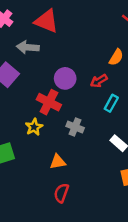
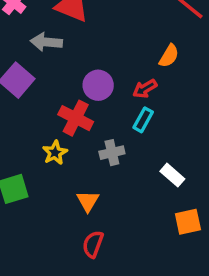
cyan rectangle: (111, 103) -> (143, 120), moved
gray cross: (75, 127) -> (112, 153), turned -35
orange triangle: (58, 162) -> (88, 201), turned -49

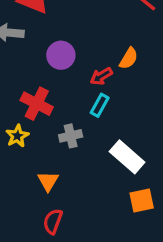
orange semicircle: (169, 56) -> (129, 58), moved
purple circle: (98, 85) -> (61, 55), moved
white rectangle: (172, 175) -> (127, 157), size x1.5

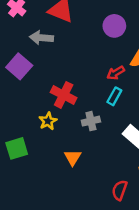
purple circle: (61, 55) -> (114, 26), moved
red semicircle: (53, 221) -> (120, 190), moved

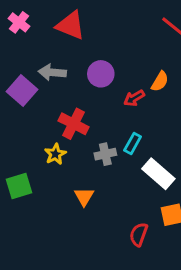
purple circle: (114, 26) -> (101, 74), moved
gray arrow: (41, 38) -> (52, 72), moved
cyan rectangle: (114, 96) -> (133, 144), moved

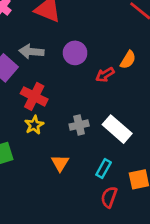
red cross: (74, 124) -> (34, 96), moved
cyan rectangle: (133, 144) -> (104, 169), moved
white rectangle: (158, 174) -> (117, 129), moved

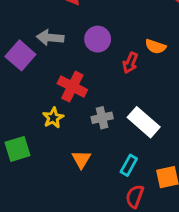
orange semicircle: (128, 60) -> (155, 47), turned 78
red arrow: (105, 75) -> (130, 63), turned -36
red cross: (34, 96) -> (72, 87), moved

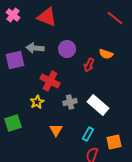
purple square: (20, 55) -> (15, 60), turned 36

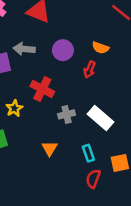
orange semicircle: (106, 54) -> (100, 48), moved
yellow star: (37, 102) -> (14, 108), moved
cyan rectangle: (88, 134) -> (88, 153), turned -48

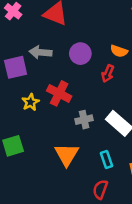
yellow star: (14, 108) -> (31, 102), moved
orange triangle: (50, 148) -> (67, 155), size x1.5
red semicircle: (93, 179) -> (100, 189), moved

